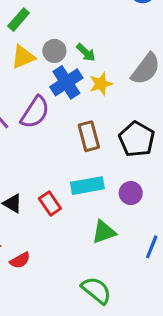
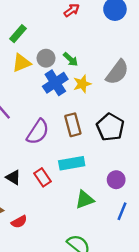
purple semicircle: (35, 112) -> (38, 132), moved
purple circle: (131, 193) -> (116, 180), moved

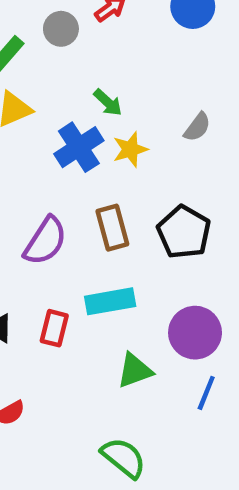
gray circle: (46, 58) -> (61, 29), moved
gray semicircle: (117, 72) -> (197, 127), size x0.6
red rectangle: (42, 177) -> (54, 328), turned 48
purple circle: (116, 180) -> (195, 333), size x1.5

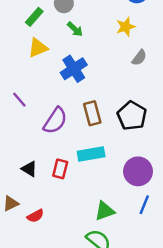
green arrow: (108, 103) -> (75, 29), moved
yellow star: (130, 149) -> (126, 27), moved
green triangle: (135, 371) -> (105, 211), moved

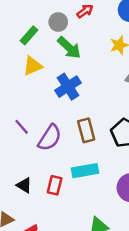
green arrow: (75, 29) -> (69, 48), size x1.5
purple line: (19, 100) -> (22, 127), moved

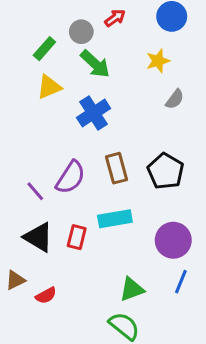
purple line: (22, 127) -> (35, 191), moved
black triangle: (24, 185) -> (38, 237), size x1.5

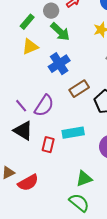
brown rectangle: (117, 168) -> (79, 89), moved, turned 72
purple line: (35, 191) -> (21, 106), moved
black triangle: (38, 237) -> (23, 131), moved
red semicircle: (46, 295) -> (28, 183), size x1.5

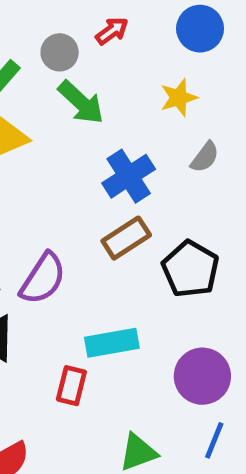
blue cross: (59, 64) -> (129, 176), moved
red rectangle: (48, 145) -> (71, 386), moved

